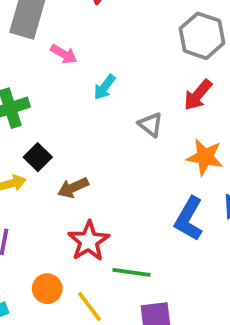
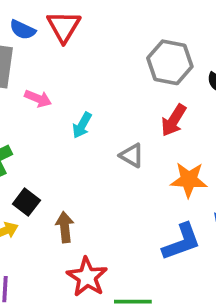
brown arrow: (73, 188) -> (65, 227), turned 116
blue L-shape: (189, 219) -> (181, 242), turned -132

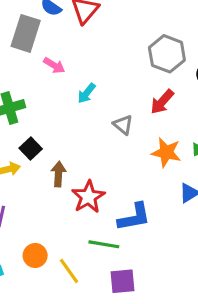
blue L-shape: (181, 242) -> (134, 217), moved
red star: (87, 277) -> (88, 197), moved

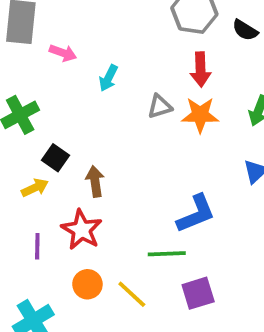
red arrow: (162, 102) -> (201, 69), turned -32
gray triangle: (123, 125) -> (160, 107), turned -45
orange star: (166, 152) -> (200, 115), moved
red star: (88, 197) -> (82, 230), moved

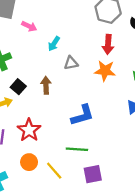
gray triangle: (160, 107) -> (71, 63), moved
brown arrow: (95, 181) -> (46, 85), moved
blue L-shape: (196, 214) -> (82, 115), moved

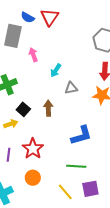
pink arrow: (29, 26) -> (33, 55), turned -136
yellow line: (54, 171) -> (65, 192), moved

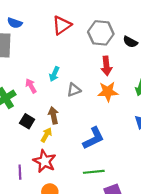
red triangle: (50, 17) -> (62, 25), moved, turned 30
pink arrow: (33, 55) -> (31, 86), moved
yellow arrow: (11, 124) -> (46, 135), moved, turned -32

